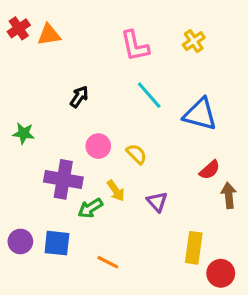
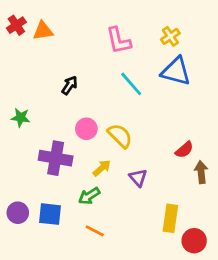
blue triangle: (200, 114) -> (176, 71), moved
yellow semicircle: (136, 154) -> (120, 136), size x1.4
yellow arrow: (116, 191) -> (102, 168), turned -96
green arrow: (90, 208) -> (89, 196), moved

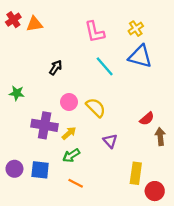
yellow arrow: (102, 168) -> (69, 133), moved

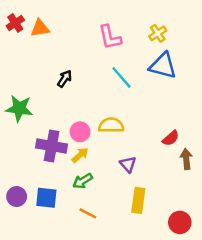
green star: (17, 93) -> (19, 108), size x1.5
pink circle: (69, 102) -> (80, 132), moved
yellow semicircle: (96, 108) -> (111, 125), turned -45
yellow rectangle: (136, 173) -> (138, 200), moved

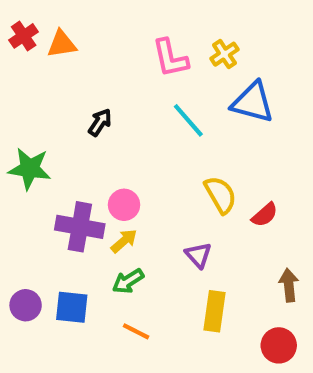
yellow cross: (158, 33) -> (224, 54), moved
yellow semicircle: (111, 125) -> (220, 195), moved, turned 60
brown arrow: (186, 159) -> (289, 285), moved

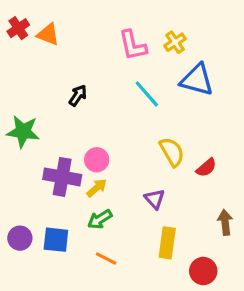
orange triangle: (62, 44) -> (48, 34), turned 30
red circle: (279, 345) -> (203, 271), moved

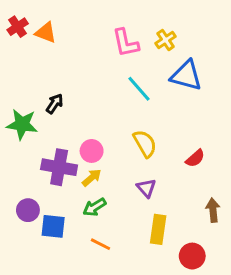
black arrow: (78, 95) -> (55, 104), moved
yellow semicircle: (172, 152) -> (145, 144), moved
purple circle: (20, 238) -> (28, 210), moved

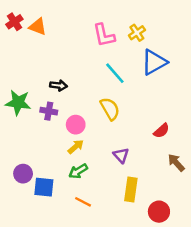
blue triangle: (186, 75) -> (154, 62), turned -44
black arrow: (55, 104) -> (59, 85), moved, turned 63
yellow semicircle: (145, 144) -> (110, 109), moved
purple cross: (59, 167) -> (49, 111), moved, size x0.6
brown arrow: (213, 210) -> (176, 163), moved, turned -36

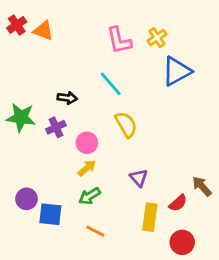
cyan line: (115, 73) -> (111, 84), moved
purple cross: (49, 111) -> (56, 127), turned -35
red semicircle: (161, 131) -> (178, 203), moved

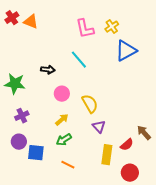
yellow semicircle: (126, 125) -> (90, 104), moved
purple cross: (56, 127) -> (22, 116), moved
pink circle: (87, 143) -> (62, 94), moved

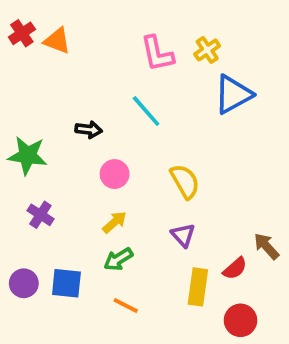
yellow semicircle: (90, 104) -> (185, 181), moved
purple cross: (22, 116) -> (40, 215), turned -32
purple circle: (19, 142) -> (24, 283), moved

